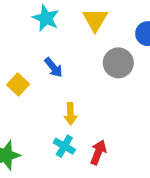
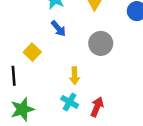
gray circle: (118, 63) -> (101, 43), moved
blue arrow: (54, 67) -> (58, 28), moved

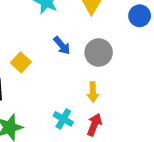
blue arrow: (58, 28) -> (62, 45), moved
yellow arrow: (75, 76) -> (93, 92), moved

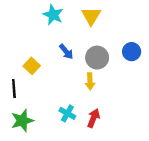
blue circle: (140, 16) -> (132, 52), moved
yellow arrow: (93, 92) -> (90, 81), moved

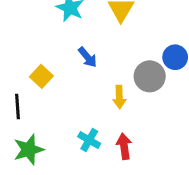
gray circle: (97, 58) -> (150, 76), moved
red arrow: (94, 118) -> (124, 146), turned -30

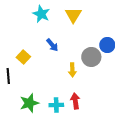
cyan cross: (89, 140) -> (56, 105), moved, turned -32
green star: (29, 150) -> (29, 103), moved

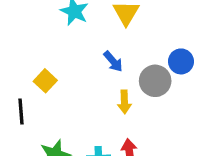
blue arrow: (52, 45) -> (113, 61), moved

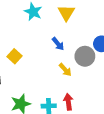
yellow arrow: (124, 102) -> (65, 70), turned -40

